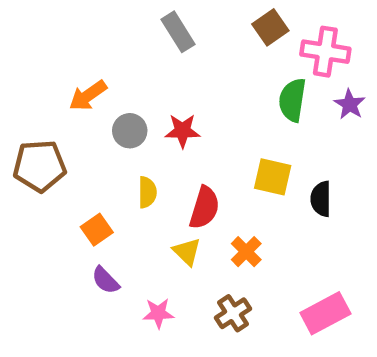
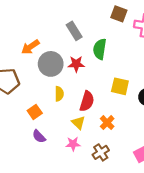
brown square: (270, 27) -> (119, 14), turned -35
gray rectangle: (178, 32) -> (74, 31), moved
green semicircle: (292, 100) -> (100, 49), moved
gray circle: (130, 131) -> (51, 64), size x1.5
pink star: (158, 313) -> (73, 144), moved

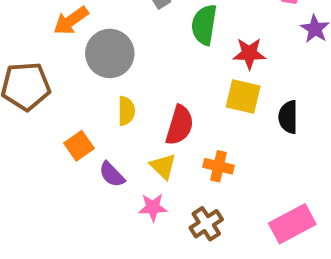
red star: (76, 64) -> (249, 53), moved
orange cross: (107, 123) -> (219, 166), turned -32
purple semicircle: (39, 136) -> (112, 174), moved

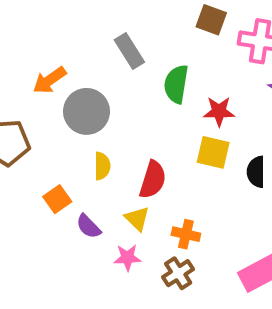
orange cross: (219, 166) -> (186, 234), moved

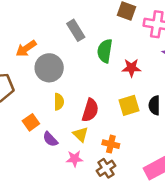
yellow square: (213, 152) -> (129, 105), moved, turned -30

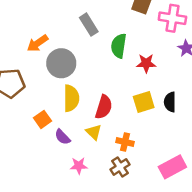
yellow semicircle: (59, 102) -> (71, 98), size x1.5
pink star: (75, 159) -> (79, 166), moved

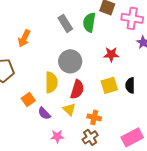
orange arrow: (38, 43) -> (24, 38), turned -30
green semicircle: (119, 46) -> (89, 22), moved
gray circle: (61, 63) -> (70, 61), moved

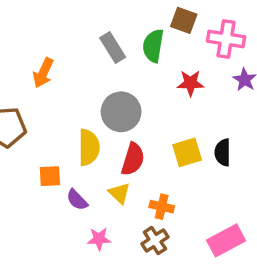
red star: (111, 54) -> (190, 83), moved
orange square: (28, 99) -> (50, 176), turned 32

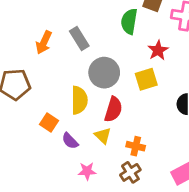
gray rectangle: (113, 47) -> (79, 38), moved
red star: (190, 83) -> (158, 50), turned -30
yellow square: (187, 152) -> (146, 79), moved
orange square: (50, 176) -> (49, 123), turned 36

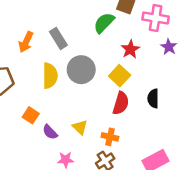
green semicircle: (129, 21) -> (104, 23), turned 35
yellow square: (146, 79) -> (120, 76), turned -30
yellow semicircle: (79, 100) -> (50, 76), moved
red semicircle: (113, 109) -> (121, 103), moved

